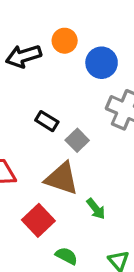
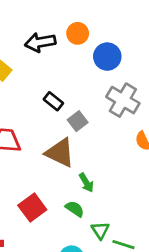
red square: (38, 220) -> (32, 208), moved
green semicircle: (66, 256) -> (75, 209), moved

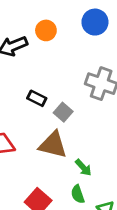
blue circle: (107, 57) -> (95, 22), moved
green semicircle: (75, 209) -> (78, 194), turned -132

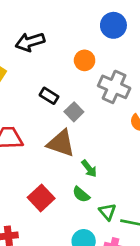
orange circle: (46, 30) -> (85, 60), moved
green semicircle: (78, 194) -> (81, 194), turned -36

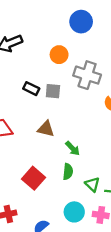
gray square: (74, 112) -> (53, 91), moved, turned -35
brown triangle: (61, 143) -> (46, 129), size x0.7
green semicircle: (81, 194) -> (68, 172), turned -119

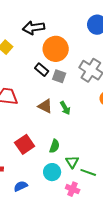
orange circle: (59, 55) -> (56, 49), moved, size x1.6
green arrow: (73, 148) -> (65, 108), moved
cyan circle: (74, 212) -> (52, 172), moved

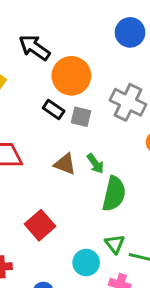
black arrow: (34, 28) -> (34, 47), turned 50
green semicircle: (54, 146) -> (114, 194), moved, size x1.6

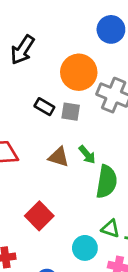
black arrow: (34, 47) -> (22, 50), turned -88
orange circle: (71, 76) -> (79, 72), moved
green triangle: (115, 244) -> (110, 229), turned -30

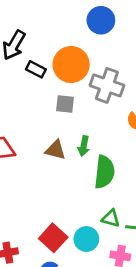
black rectangle: (44, 107) -> (36, 69), moved
green arrow: (87, 155) -> (84, 146), turned 54
red square: (39, 216) -> (53, 238), moved

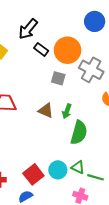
cyan circle: (86, 239) -> (58, 170), moved

